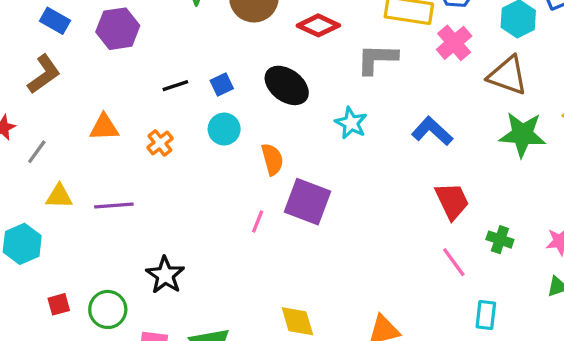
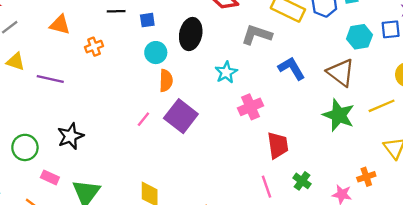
pink cross: (454, 43) -> (250, 107), moved
black ellipse: (287, 85) -> (191, 34), turned 48
cyan circle: (224, 129) -> (156, 53), moved
blue L-shape: (432, 131) -> (292, 68), moved

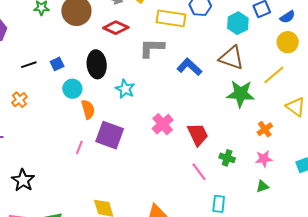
cyan star: (226, 72) -> (125, 89), moved
pink cross: (250, 107) -> (163, 124), moved
orange cross: (366, 177) -> (265, 129), moved

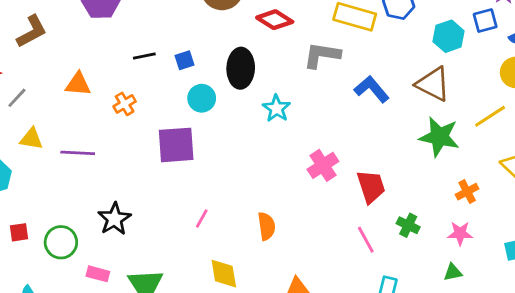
orange semicircle: (88, 109) -> (266, 226), moved
purple square: (110, 135) -> (176, 145), moved, turned -32
pink line: (79, 147) -> (202, 218), moved

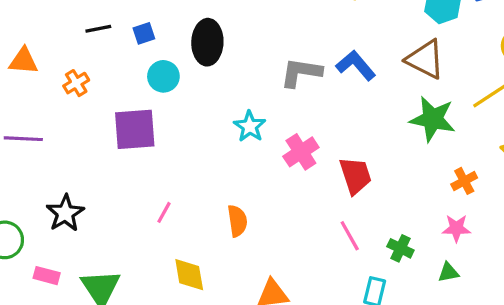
gray L-shape: (322, 55) -> (301, 72), moved
cyan star: (276, 108) -> (250, 126), moved
green cross: (408, 225) -> (400, 248), moved

